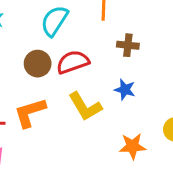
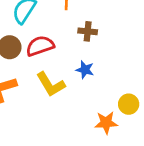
orange star: (133, 146) -> (106, 123), moved

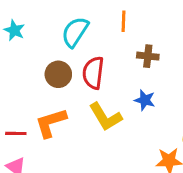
red semicircle: (40, 46) -> (93, 73), turned -64

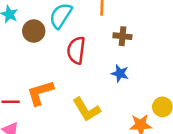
brown circle: (58, 74) -> (34, 31), moved
yellow L-shape: (105, 117) -> (86, 109), moved

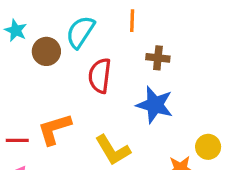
blue star: (120, 73) -> (155, 105), size x1.6

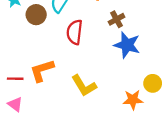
brown cross: (158, 58) -> (117, 19), turned -35
blue star: (155, 105) -> (127, 45), moved

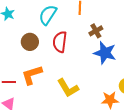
brown circle: (36, 15) -> (30, 42), moved

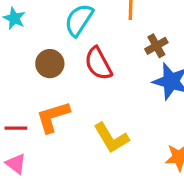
red semicircle: (60, 42) -> (98, 64), turned -35

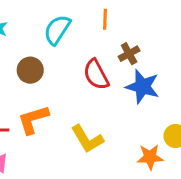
red semicircle: (98, 64) -> (96, 75), moved

